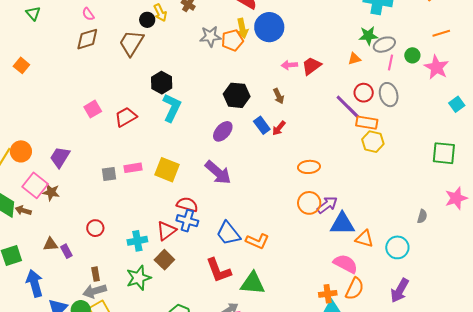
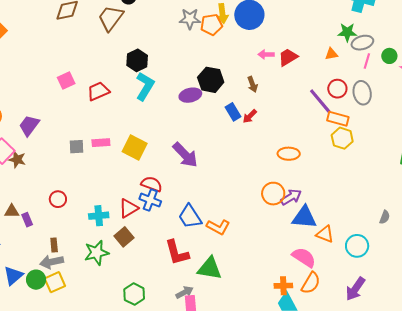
purple ellipse: (223, 131) -> (190, 95), moved, turned 30
orange ellipse: (309, 167) -> (289, 154), moved

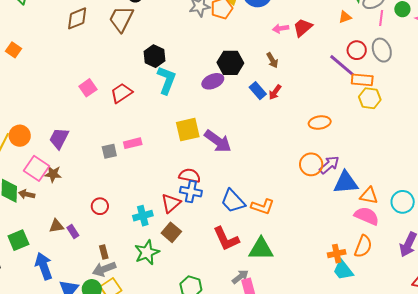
yellow square: (135, 148) -> (188, 130), moved, turned -30
pink semicircle: (304, 257) -> (367, 216), moved

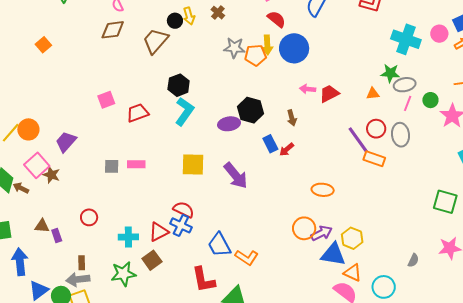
yellow hexagon: (370, 98) -> (352, 238), moved
purple arrow: (218, 141) -> (236, 176), moved

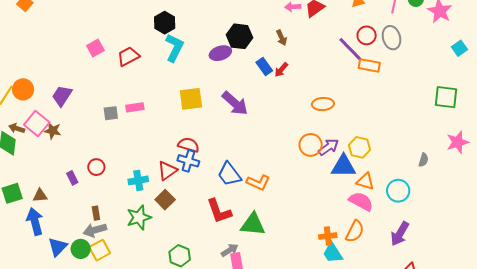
brown arrow: (21, 188) -> (17, 128), moved
brown triangle: (42, 226) -> (40, 196), moved
purple rectangle: (57, 235) -> (72, 178), moved

